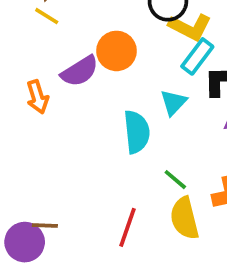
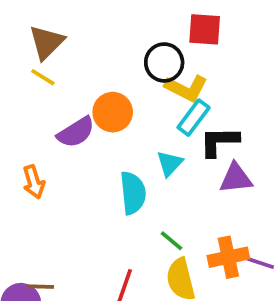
orange arrow: (37, 97) -> (34, 182), moved

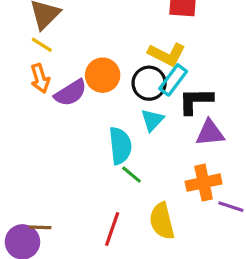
black circle: (164, 62) -> (149, 83), moved
orange arrow: (34, 182) -> (40, 78), moved
green line: (171, 241) -> (131, 175), moved
orange cross: (228, 257) -> (204, 183), moved

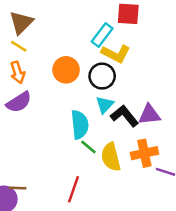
cyan rectangle: (173, 80) -> (102, 35), moved
purple semicircle: (71, 93) -> (19, 102), moved
black L-shape: (196, 101) -> (124, 116), moved, turned 52
yellow semicircle: (162, 221) -> (111, 157), moved

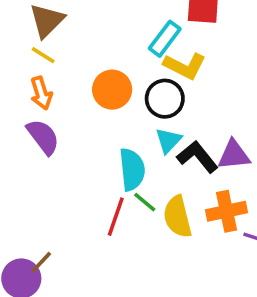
purple semicircle: (19, 102) -> (43, 137), turned -95
brown line: (18, 188) -> (41, 262), turned -49
red line: (73, 189) -> (116, 217), moved

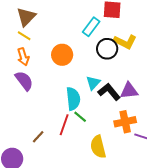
yellow L-shape: (185, 66) -> (125, 42), moved
black circle: (165, 99) -> (107, 49), moved
yellow semicircle: (177, 217) -> (98, 147), moved
brown line: (41, 262) -> (38, 137), moved

